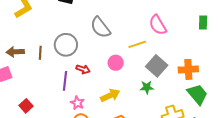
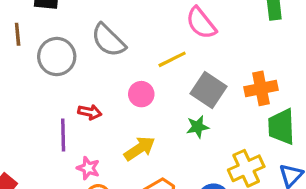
gray circle: (66, 45) -> (57, 57), moved
brown line: (40, 53) -> (18, 34), moved
green trapezoid: (197, 94) -> (281, 127), turned -135

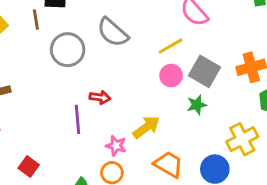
brown line: (18, 34) -> (36, 20), moved
pink circle: (141, 94) -> (171, 75), moved
pink star: (88, 168) -> (116, 146), moved

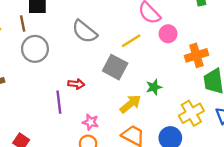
gray circle: (68, 50) -> (35, 49), moved
gray square: (205, 71) -> (115, 67), moved
pink circle: (171, 75) -> (168, 34), moved
yellow arrow: (146, 127) -> (130, 104), moved

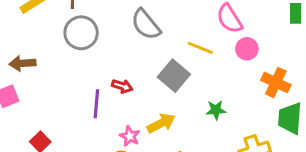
yellow line: (131, 41) -> (200, 48), turned 42
orange cross: (196, 55) -> (276, 82), turned 30
yellow arrow: (130, 104) -> (161, 123), moved

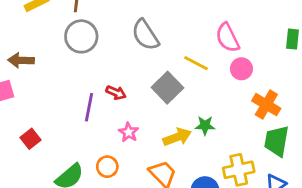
yellow arrow: (161, 123) -> (177, 137), moved
pink star: (130, 136) -> (129, 132), moved

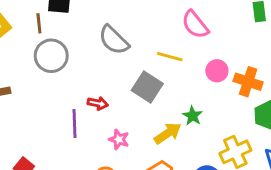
pink circle: (241, 69) -> (217, 71), moved
green star: (205, 125) -> (192, 116), turned -30

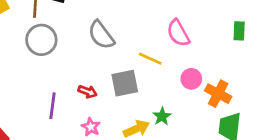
gray square: (147, 87) -> (125, 83), turned 36
red arrow: (98, 103) -> (88, 92), moved

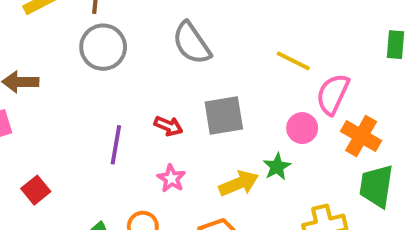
pink semicircle: (178, 33) -> (333, 94), moved, turned 52
yellow line: (150, 59) -> (293, 61), moved
pink circle: (191, 79) -> (302, 128), moved

